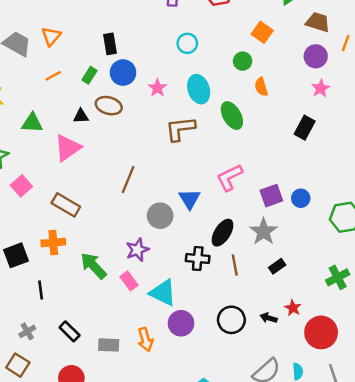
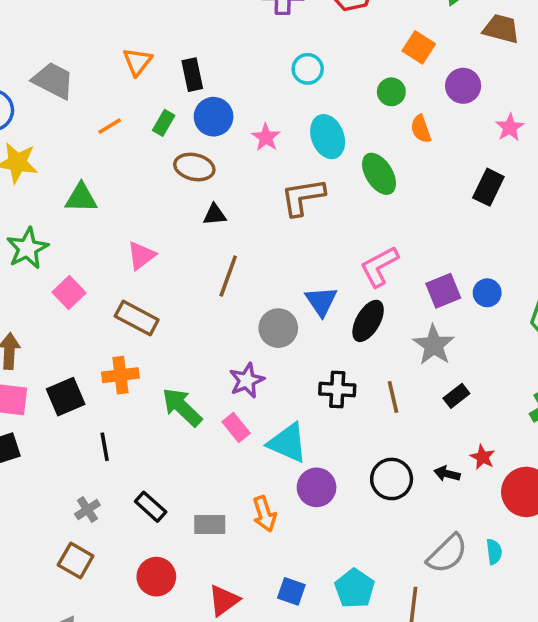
orange triangle: (51, 36) -> (137, 62), moved
purple circle: (316, 56) -> (463, 86), moved
black triangle: (81, 116) -> (215, 215), moved
pink triangle: (68, 148) -> (141, 255), moved, size x0.7
black ellipse: (223, 233) -> (368, 321), moved

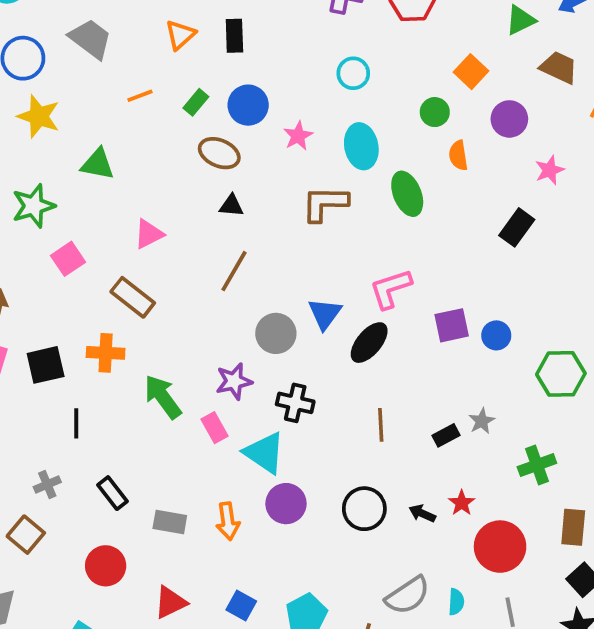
black rectangle: (192, 75) -> (234, 36), moved
gray star: (434, 345) -> (482, 421), moved, size x0.6
black cross: (337, 390) -> (295, 403), moved

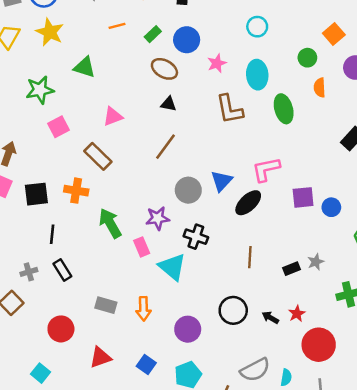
brown L-shape: (325, 204) -> (229, 109), turned -108
black rectangle: (112, 493) -> (62, 270), moved
purple circle: (286, 504) -> (188, 329), moved

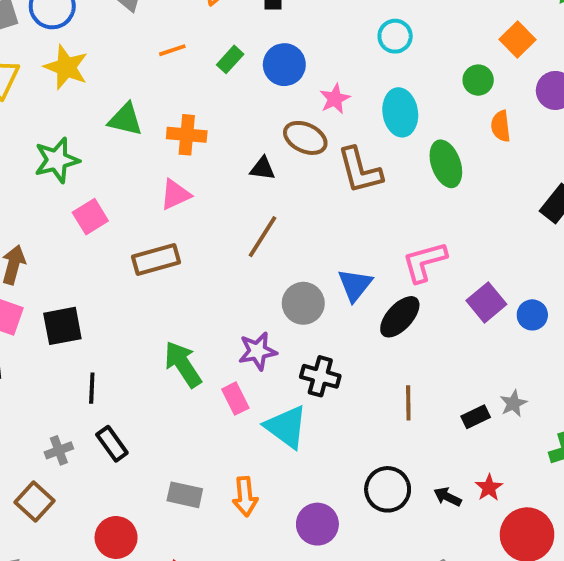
brown ellipse: (164, 69) -> (305, 138), moved
brown rectangle: (98, 156) -> (156, 259), turned -56
orange cross: (76, 191) -> (187, 135), moved
purple square: (303, 197) -> (486, 302), turned -30

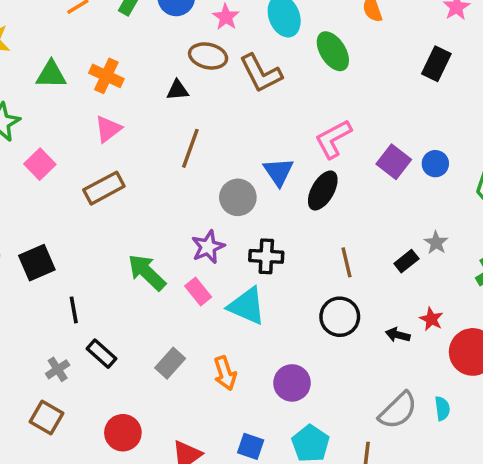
orange cross: (187, 135) -> (106, 76), turned 32
black circle: (388, 489) -> (340, 317), moved
gray rectangle: (185, 495) -> (170, 363), moved, turned -48

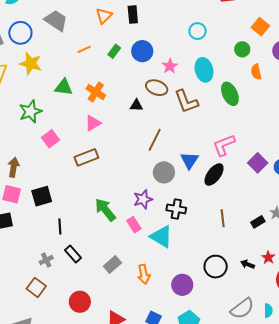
brown line: (190, 148) -> (155, 140), moved
black circle: (340, 317) -> (216, 267), moved

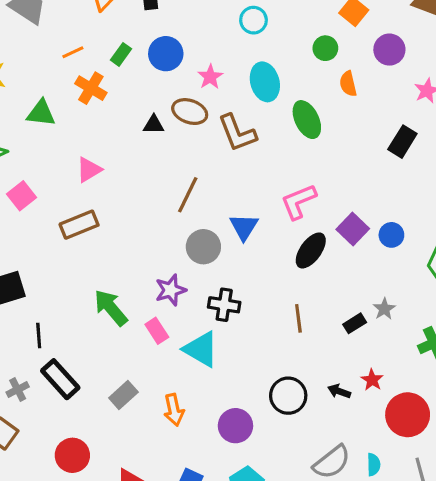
orange cross: (96, 92) -> (91, 88), moved
black triangle: (136, 105) -> (154, 125), moved
black ellipse: (214, 175) -> (311, 250), moved
black rectangle: (73, 254) -> (60, 379), size x1.4

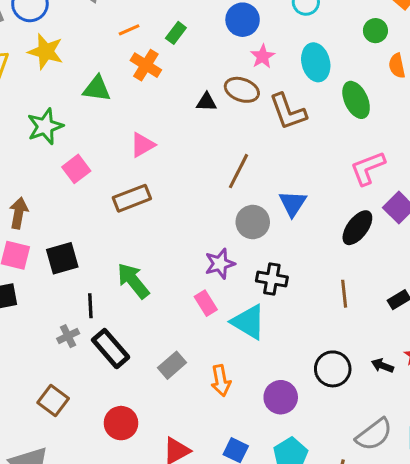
blue circle: (166, 54) -> (243, 20), moved
pink L-shape: (299, 202) -> (368, 168), moved
green arrow: (111, 308) -> (133, 281), moved
gray cross: (18, 390) -> (68, 336), moved

